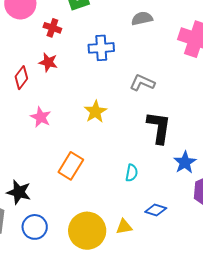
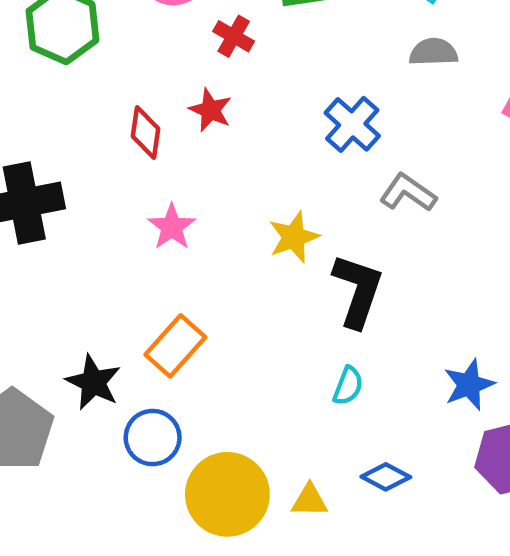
blue cross: (101, 48) -> (352, 124), moved, turned 35
red diamond: (21, 78) -> (146, 132), turned -40
black L-shape: (159, 127) -> (358, 291), moved
orange rectangle: (71, 166) -> (175, 346), moved
blue circle: (35, 227) -> (153, 438), moved

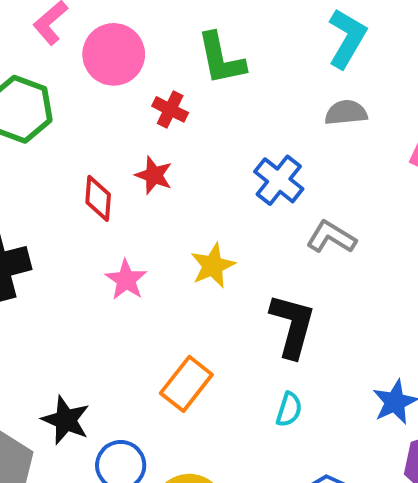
yellow star: (294, 237) -> (213, 266), moved
orange rectangle: (175, 346) -> (186, 384), moved

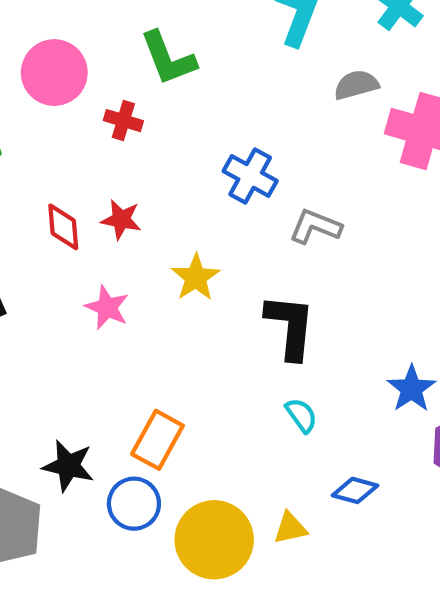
gray semicircle: (346, 113) -> (356, 85), moved
red star: (154, 175) -> (121, 220), moved
orange rectangle: (186, 384) -> (157, 440), moved
cyan semicircle: (289, 409) -> (301, 415), turned -44

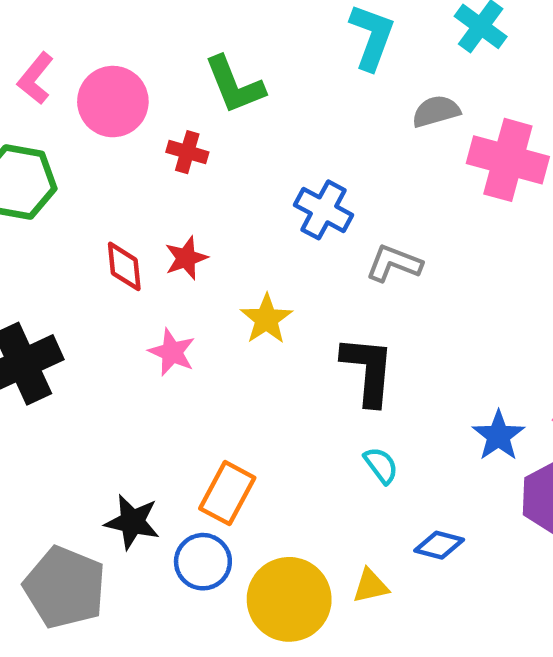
red star: (121, 220) -> (186, 258), turned -30

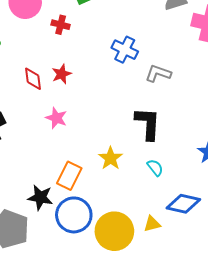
yellow star: (266, 319) -> (110, 158), moved
orange rectangle: (227, 493) -> (69, 176), moved
blue diamond: (439, 545) -> (183, 204), size x1.5
blue circle: (203, 562) -> (74, 215), size x1.4

